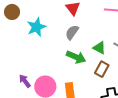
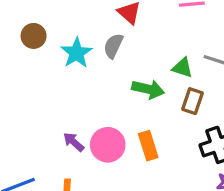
gray semicircle: (72, 32) -> (113, 46), moved

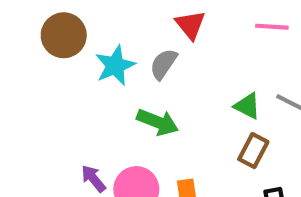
brown circle: (34, 36) -> (64, 35), size x1.4
green arrow: (148, 89) -> (158, 122), moved

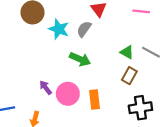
cyan star: (115, 66) -> (59, 29), turned -30

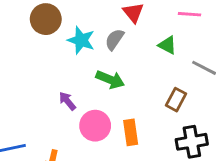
green triangle: (127, 52) -> (167, 45), moved
purple arrow: (46, 88) -> (67, 101), moved

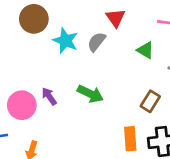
green arrow: (110, 80) -> (90, 94), moved
pink circle: (95, 126) -> (22, 105), moved
orange rectangle: (131, 132) -> (130, 139), moved

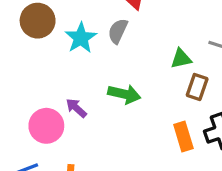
cyan star: (65, 41) -> (81, 38), turned 30
green triangle: (145, 50) -> (181, 59), moved, turned -30

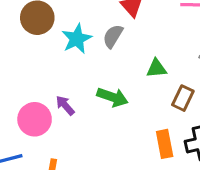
green triangle: (181, 59) -> (156, 68), moved

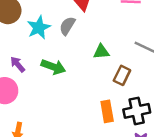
green arrow: (113, 97) -> (53, 67), moved
purple arrow: (65, 105) -> (18, 64), moved

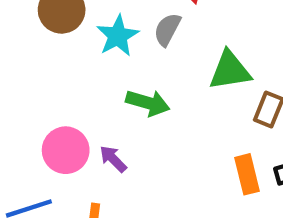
green triangle: (101, 52) -> (230, 71), size x1.5
purple arrow: (18, 64) -> (113, 159), moved

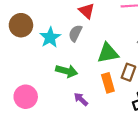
purple arrow: (113, 159) -> (81, 99), moved
orange rectangle: (247, 174) -> (108, 83), moved

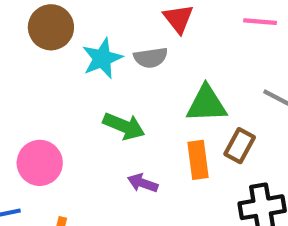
gray semicircle: (75, 33) -> (151, 58), turned -133
purple arrow: (81, 99) -> (143, 183), turned -32

